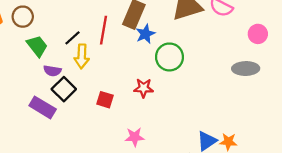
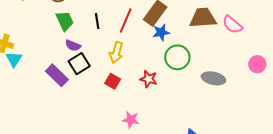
pink circle: (258, 34) -> (257, 64), moved
black line: (73, 38) -> (97, 21), turned -70
yellow arrow: (82, 56) -> (116, 53), moved
gray ellipse: (246, 69) -> (213, 78), moved

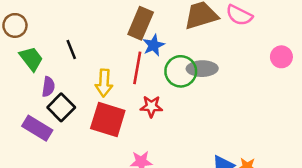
red line: (126, 21) -> (137, 68), moved
purple semicircle: (73, 45) -> (48, 87), turned -91
gray ellipse: (213, 78) -> (202, 69), moved
red square: (113, 81) -> (108, 120), size x1.8

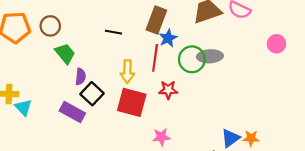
black line: (71, 50) -> (113, 32), moved, turned -56

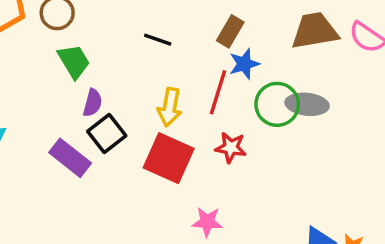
brown rectangle: (156, 20) -> (230, 31), size x0.7

